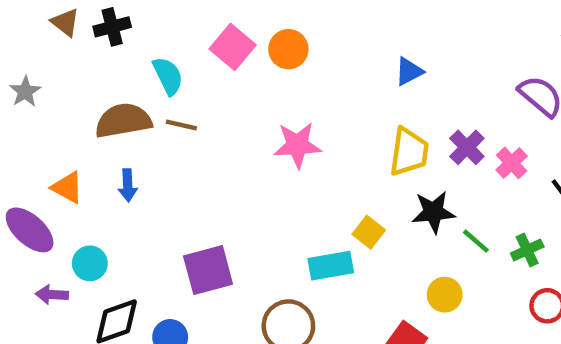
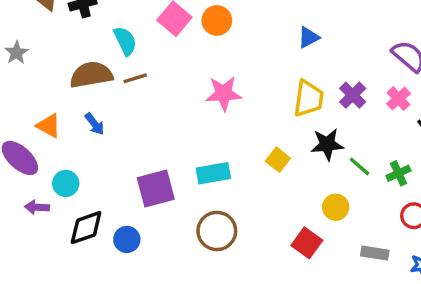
brown line: (181, 125) -> (135, 78), turned -30
pink cross: (512, 163) -> (398, 99), moved
blue arrow: (128, 185) -> (95, 124), turned -35
cyan rectangle: (331, 266) -> (213, 173), moved

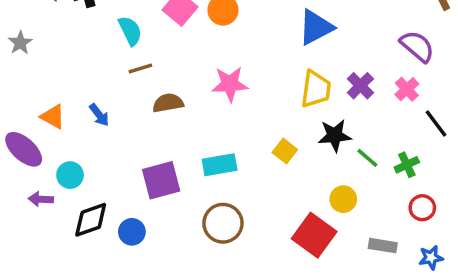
blue triangle: (309, 37) -> (316, 27), size x1.6
brown semicircle: (91, 75) -> (168, 103), moved, size x0.7
red square: (307, 243) -> (314, 235), size x1.4

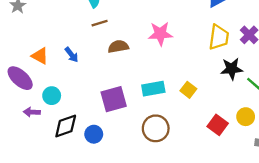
yellow square: (285, 151) -> (188, 90), moved
yellow circle: (343, 199) -> (246, 117), moved
red square: (314, 235) -> (218, 125), moved, size x0.7

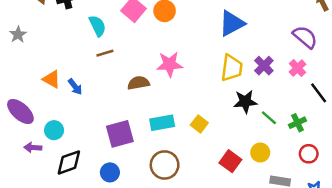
brown semicircle: (118, 47) -> (138, 83), moved
orange triangle: (40, 56) -> (52, 79), moved
blue circle: (94, 134) -> (110, 172), moved

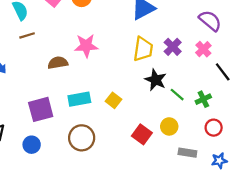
black star: (245, 102) -> (156, 80), turned 30

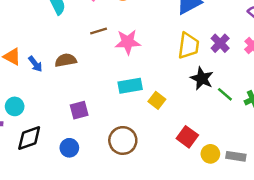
brown line: (27, 35) -> (99, 31), moved
brown semicircle: (58, 63) -> (66, 60), moved
cyan rectangle: (79, 99) -> (130, 86), moved
purple square: (41, 109) -> (79, 110), size x0.7
yellow circle: (169, 126) -> (210, 154), moved

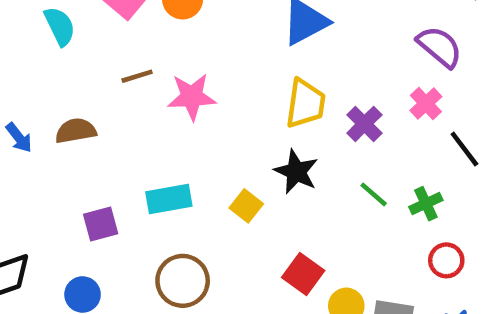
purple cross: (220, 43) -> (364, 124), moved
black star: (202, 78) -> (296, 172), moved
cyan rectangle: (130, 86) -> (169, 199), moved

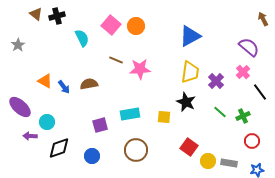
brown line: (137, 76) -> (116, 60), turned 40
yellow square: (246, 206) -> (164, 117), turned -32

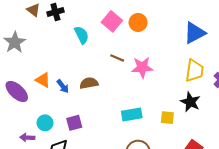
gray star: (18, 45) -> (15, 42), size x1.5
purple ellipse: (20, 107) -> (17, 91), moved
purple square: (100, 125) -> (74, 123), moved

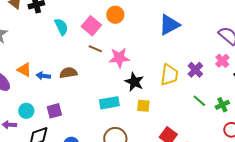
pink square: (112, 21) -> (91, 26), moved
yellow trapezoid: (195, 71) -> (169, 75), moved
blue arrow: (63, 86) -> (43, 76), turned 136
black star: (190, 102) -> (134, 82), moved

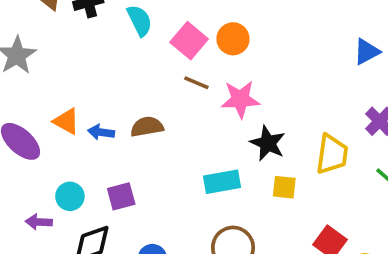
orange circle: (115, 15) -> (233, 39), moved
blue triangle: (169, 25) -> (367, 52), moved, size x0.7
cyan semicircle: (61, 27) -> (140, 20), moved
yellow trapezoid: (169, 75) -> (332, 154), moved

